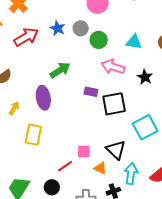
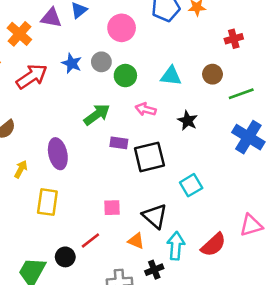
pink arrow: (113, 67) -> (146, 109), size x0.7
green arrow: (60, 70) -> (97, 115), moved
cyan square: (145, 127) -> (191, 185), size x0.7
pink square: (84, 151) -> (112, 208), moved
black circle: (52, 187) -> (65, 257), moved

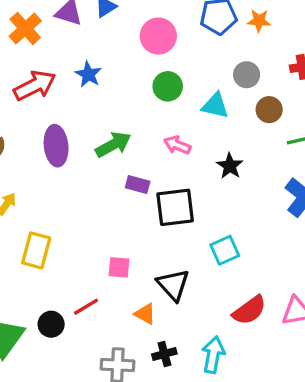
gray circle: (101, 62) -> (247, 75), moved
green circle: (125, 76) -> (168, 86), moved
purple ellipse: (58, 154) -> (56, 146), moved
red semicircle: (213, 245) -> (249, 310), moved
cyan arrow: (176, 246) -> (213, 355), moved

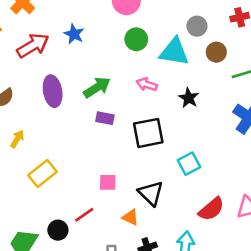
cyan triangle: (215, 106) -> (174, 52), size x1.4
purple rectangle: (138, 185) -> (105, 118), moved
yellow rectangle: (36, 250) -> (43, 174), turned 40

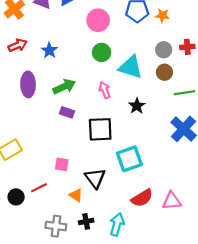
gray circle: (197, 26) -> (164, 50), moved
blue star: (74, 34) -> (49, 50), moved
red arrow: (33, 45) -> (18, 45), size x0.7
pink arrow: (147, 84) -> (105, 90), turned 42
cyan square: (189, 164) -> (129, 159), size x1.4

